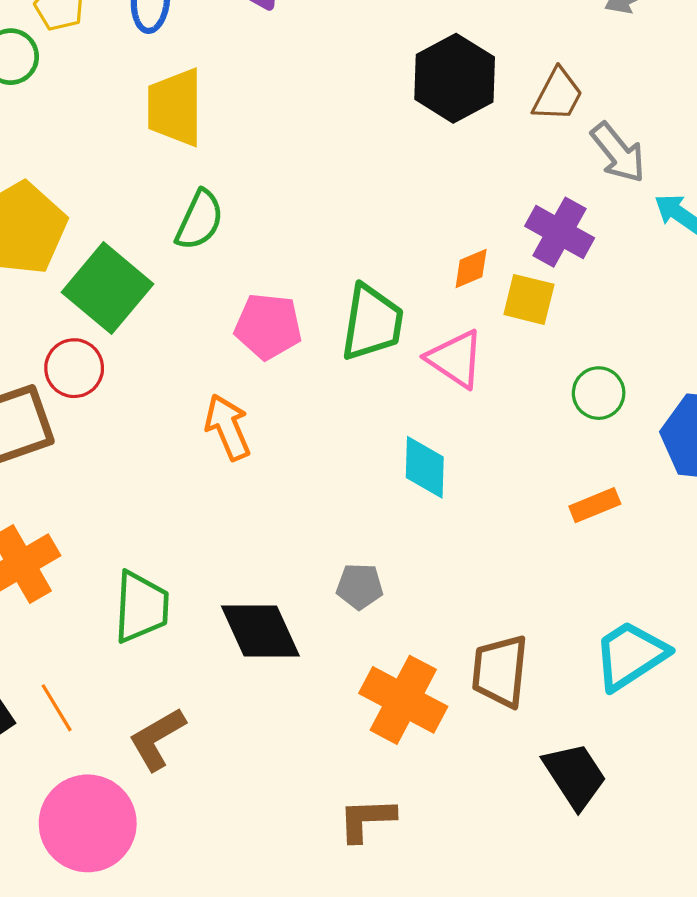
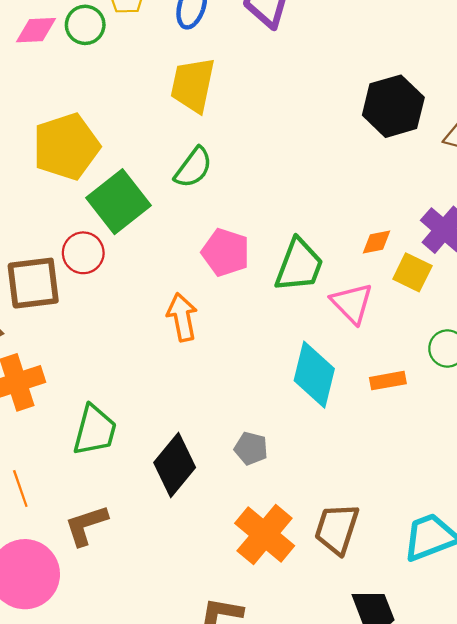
cyan diamond: (425, 467) -> (314, 375), size x1.4
orange rectangle: (595, 505) -> (388, 381), moved
black diamond: (260, 631) -> (175, 465), turned 52

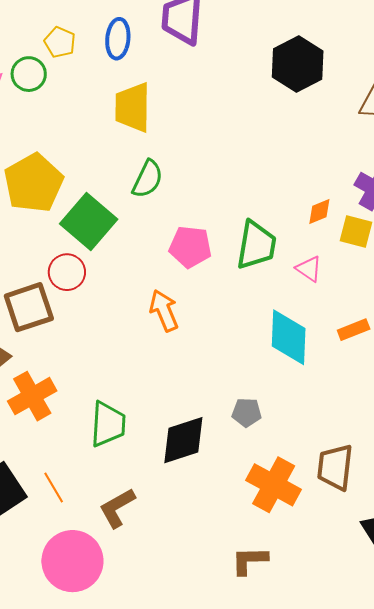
black hexagon: (393, 106) -> (298, 64), moved
pink triangle: (352, 303) -> (309, 269), size x0.7
black diamond: (175, 465) -> (183, 440), turned 44

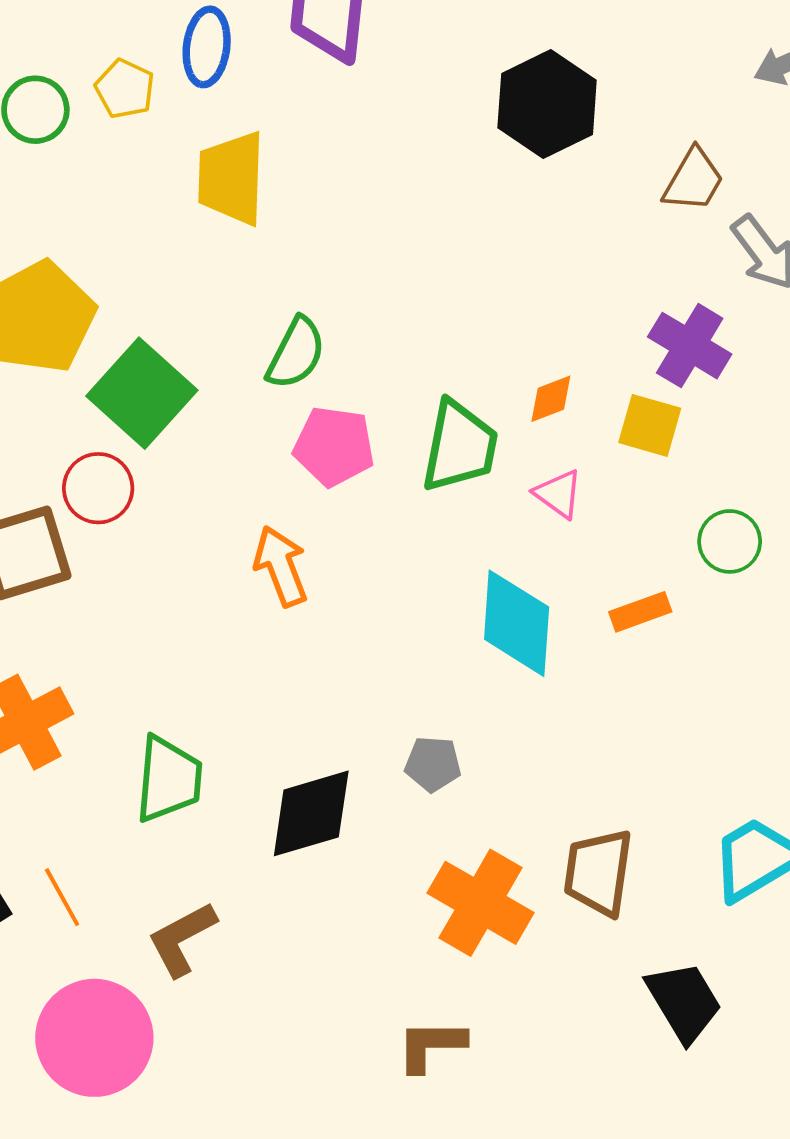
yellow pentagon: (60, 42) -> (125, 89), moved
green semicircle: (148, 179) -> (296, 353), moved
orange diamond: (319, 212) -> (551, 399), moved

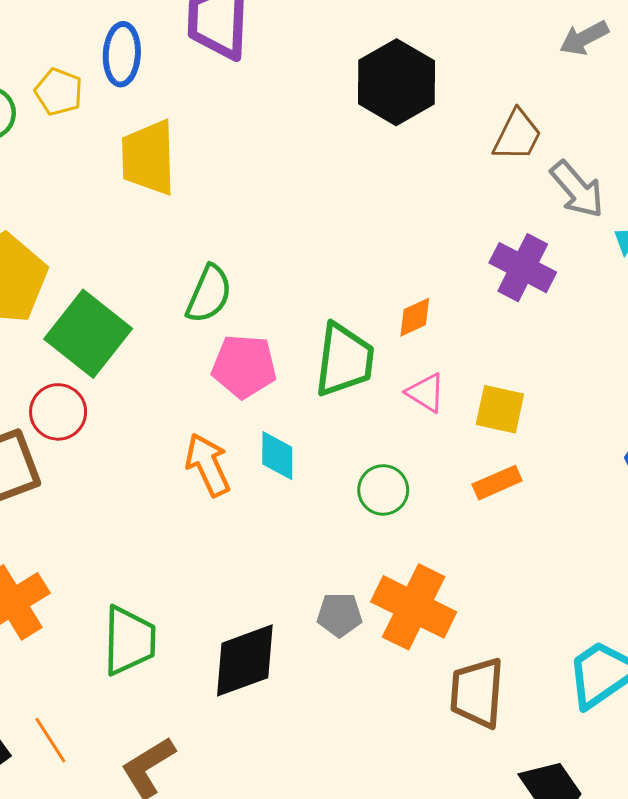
yellow square: (650, 425) -> (500, 409), moved
green circle: (730, 541) -> (383, 490), moved
cyan diamond: (517, 623) -> (277, 456), moved, size x0.6
orange cross: (480, 903) -> (414, 607), moved

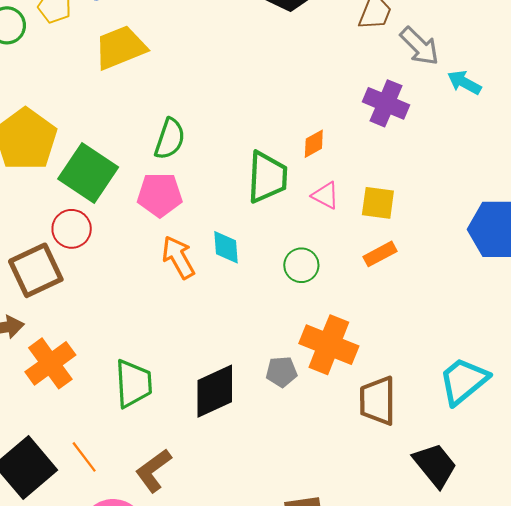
yellow trapezoid: (148, 158) -> (120, 48), turned 74
pink pentagon: (244, 366) -> (160, 195), moved
gray pentagon: (339, 615) -> (281, 372), moved

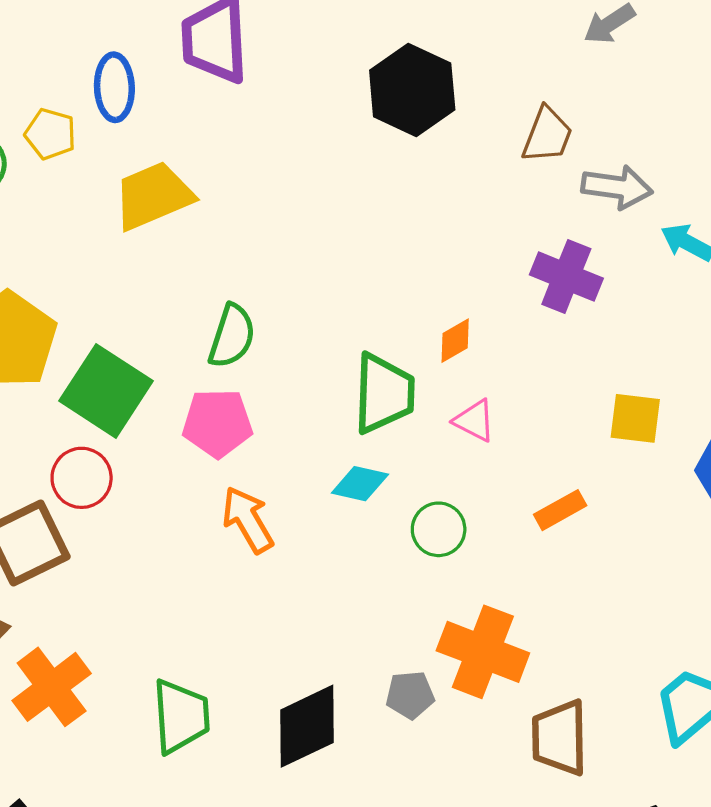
gray arrow: (420, 46) -> (617, 187), turned -36
yellow square: (378, 203) -> (635, 418), moved
cyan diamond: (226, 247) -> (360, 484), moved, turned -72

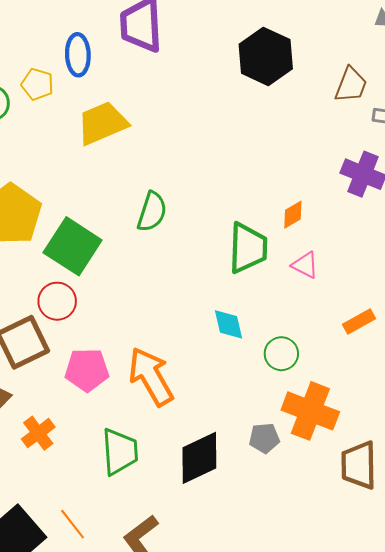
pink pentagon: (217, 423) -> (87, 370), moved
cyan diamond: (360, 484) -> (229, 324), moved, turned 64
orange arrow: (248, 520) -> (151, 376), moved, size x1.4
green circle: (439, 529) -> (281, 354), moved
orange cross: (52, 687) -> (38, 433), size x0.7

